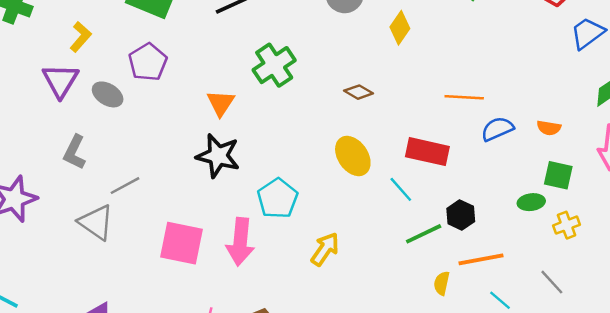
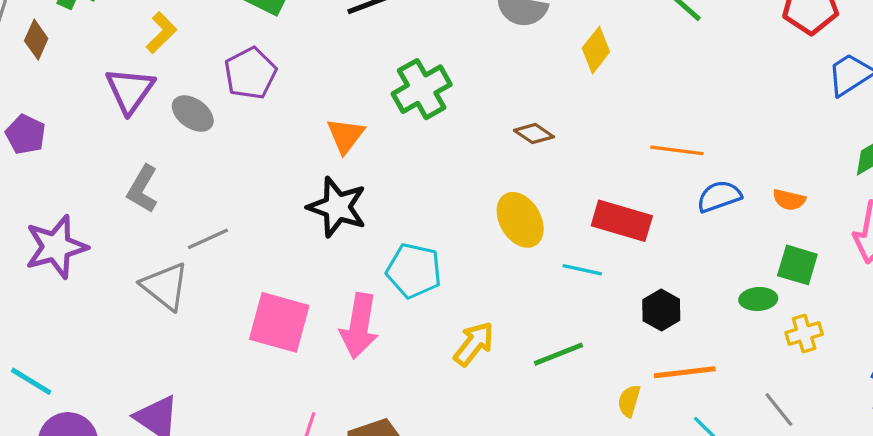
cyan line: (401, 189) -> (582, 270), turned -40
cyan pentagon: (278, 198) -> (414, 271), turned -30
green line: (424, 234) -> (559, 354), moved

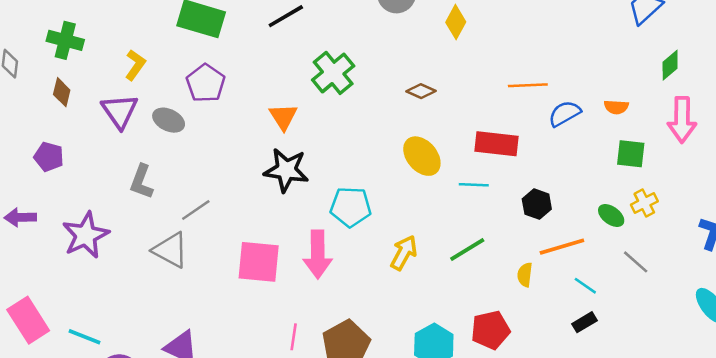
brown diamond: (36, 40) -> (62, 92), moved
green ellipse: (758, 299) -> (611, 215), moved, turned 50

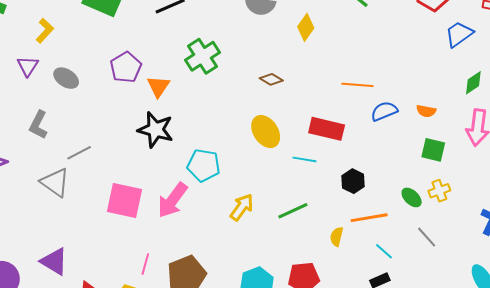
purple pentagon: (206, 83) -> (126, 67), moved
purple triangle: (120, 111) -> (28, 66), size x0.7
pink arrow: (318, 254) -> (173, 200), turned 30

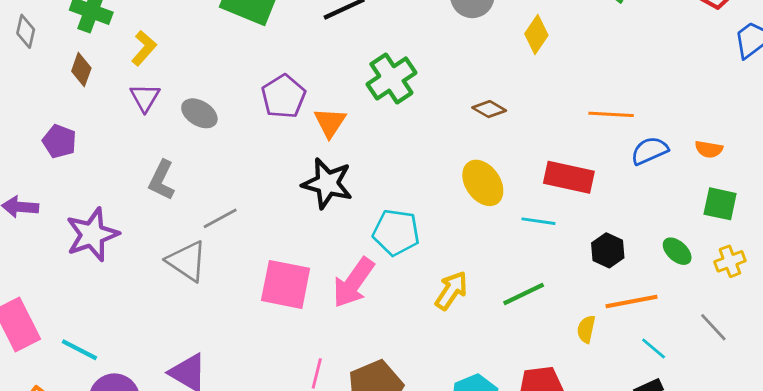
yellow L-shape: (45, 31) -> (144, 48), moved
green ellipse: (412, 197) -> (677, 251), moved

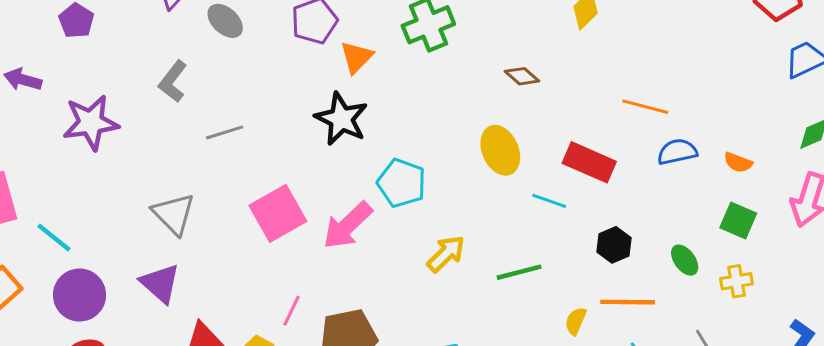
gray triangle: (187, 261) -> (174, 214), moved
pink square: (286, 284) -> (278, 213), turned 38

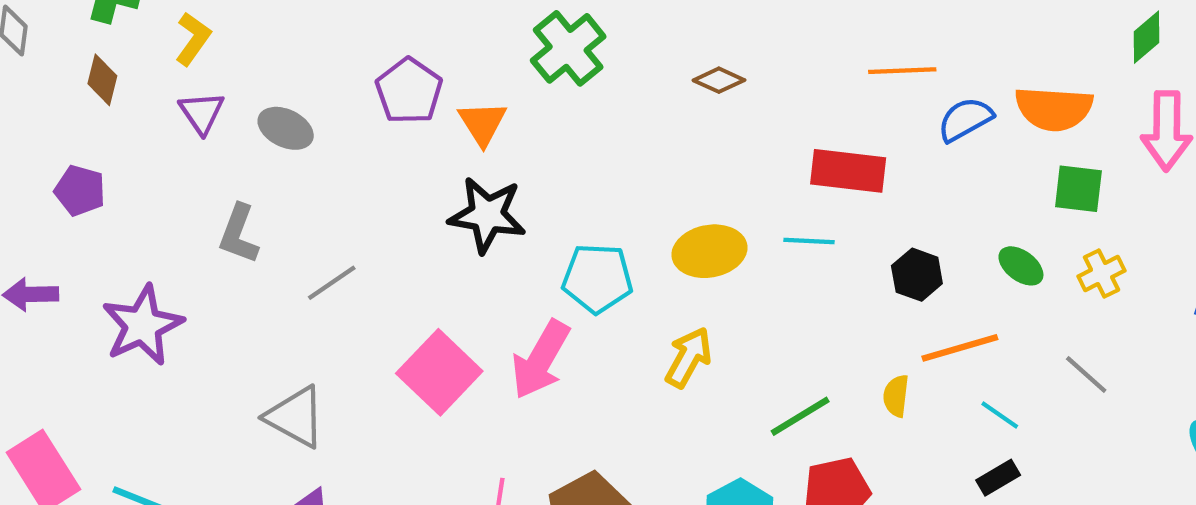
yellow ellipse: (500, 150) -> (709, 251), moved, turned -60
orange semicircle: (738, 162) -> (1054, 109), size x1.8
green line: (519, 272) -> (800, 416), moved

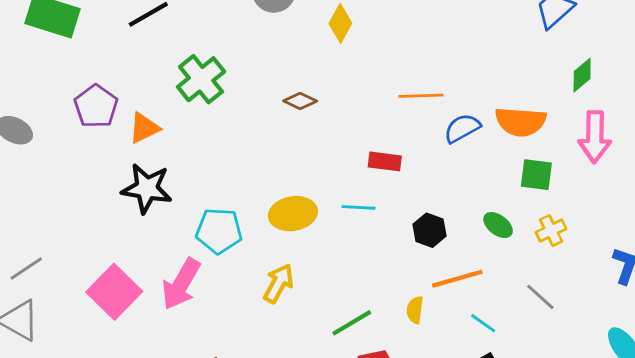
orange triangle: (482, 123) -> (144, 128), turned 36
red rectangle: (848, 171) -> (385, 161), size x0.7
gray line: (332, 283) -> (26, 268), moved

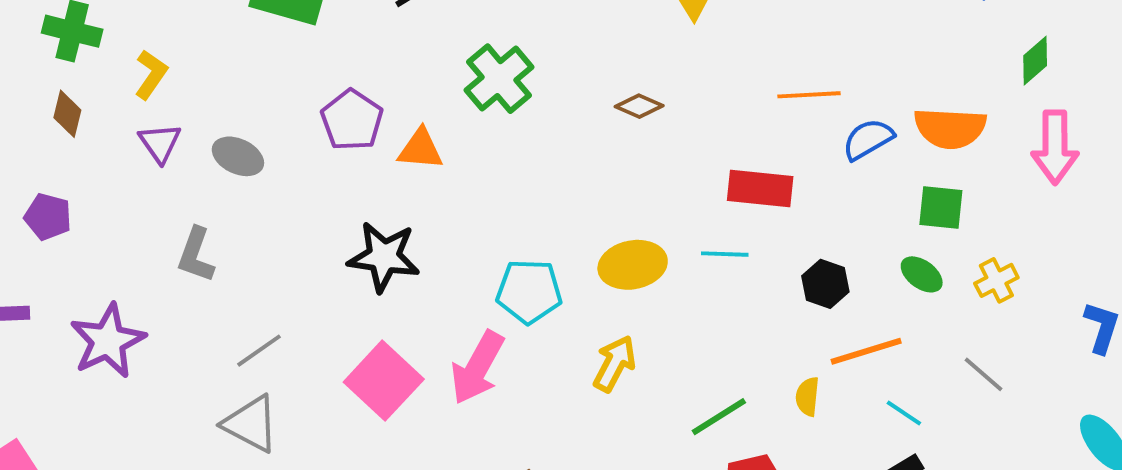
orange triangle: (144, 128) -> (420, 149), turned 32
red rectangle: (385, 161) -> (760, 188), size x1.4
green square: (536, 175) -> (941, 207), moved
black star: (147, 188) -> (384, 257), moved

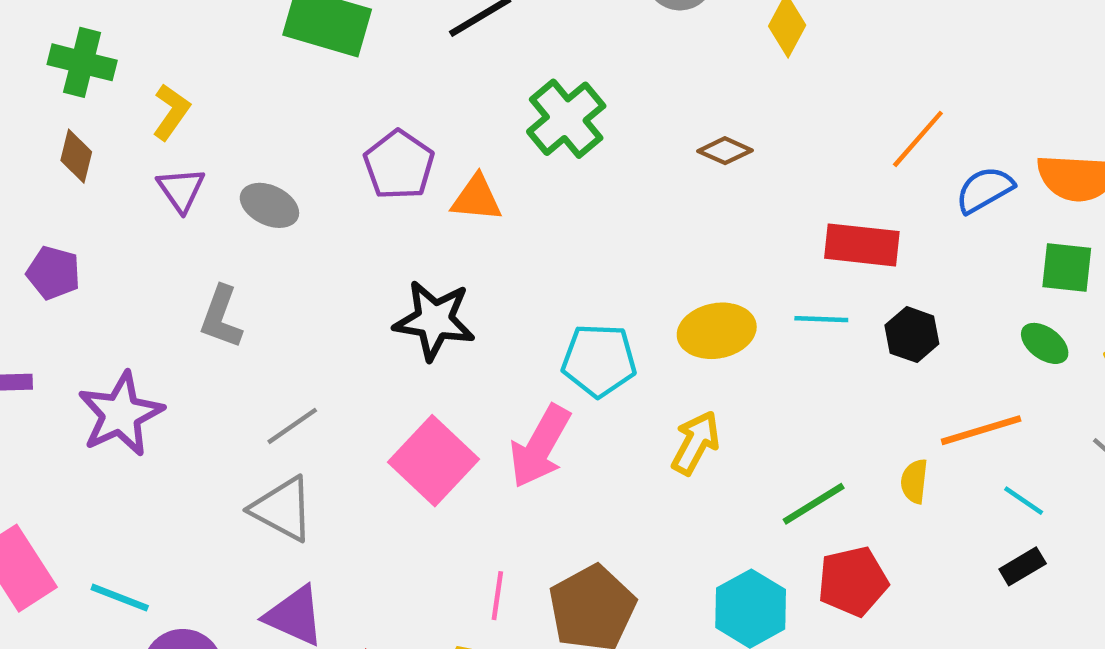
orange line: (809, 95) -> (918, 139), turned -46
black hexagon: (825, 284) -> (912, 335), moved

